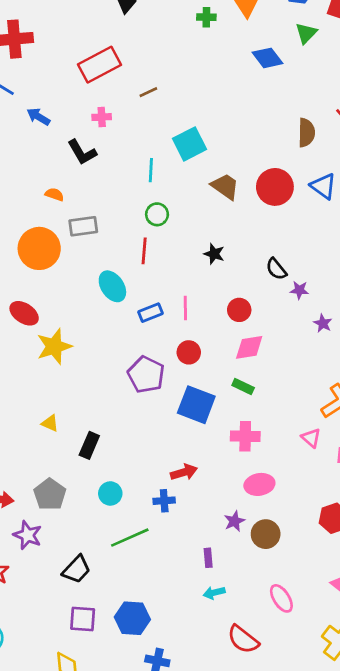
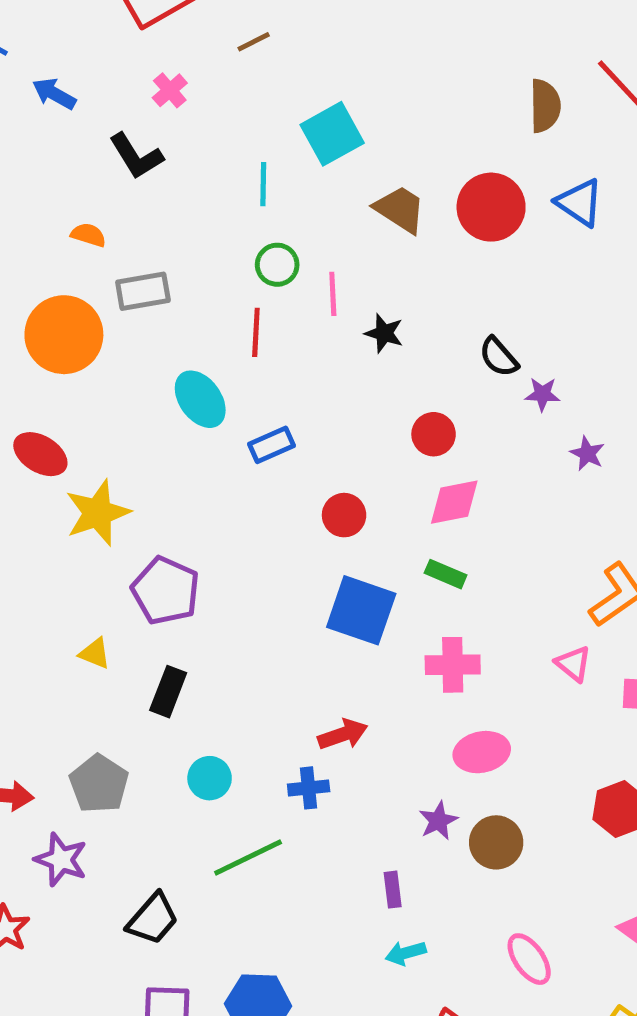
pink cross: (102, 117) -> (170, 90), turned -36
pink line: (185, 308) -> (333, 294), moved
purple pentagon: (146, 375) -> (166, 591), moved

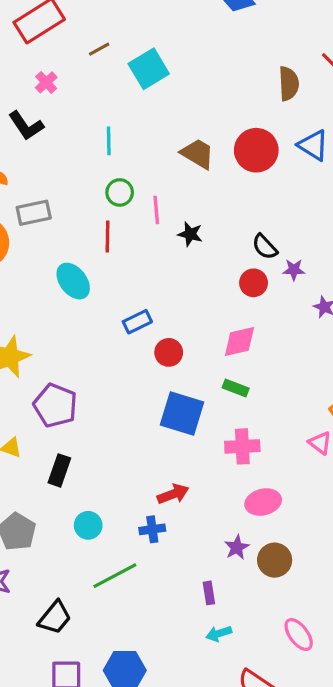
cyan square: (332, 134) -> (149, 69), moved
red circle: (434, 434) -> (254, 283), moved
blue rectangle: (271, 445) -> (137, 322), moved

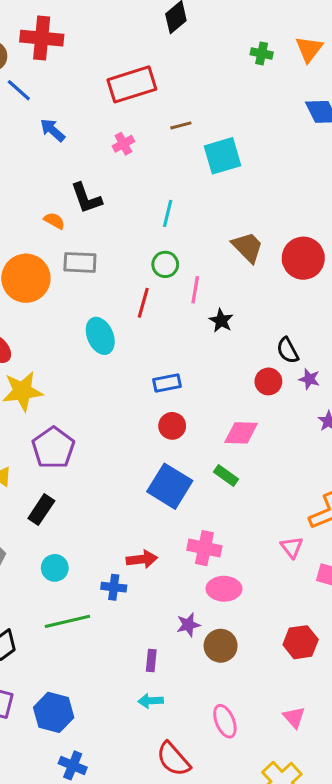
black L-shape: (26, 126) -> (86, 198), moved
blue rectangle: (137, 322) -> (167, 383), moved
pink cross: (242, 446) -> (204, 548), moved

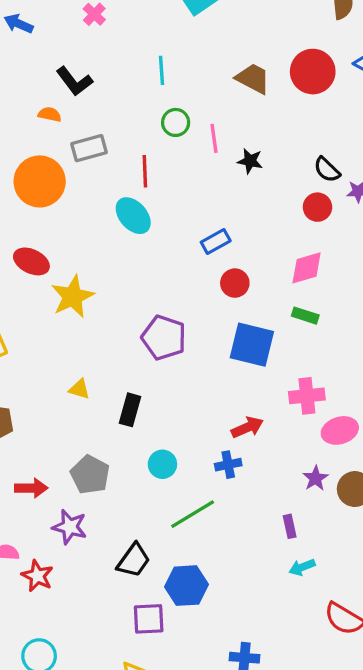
red line: (143, 303) -> (145, 171), moved
purple pentagon: (53, 448) -> (164, 338), moved
blue hexagon: (54, 712) -> (186, 586), moved

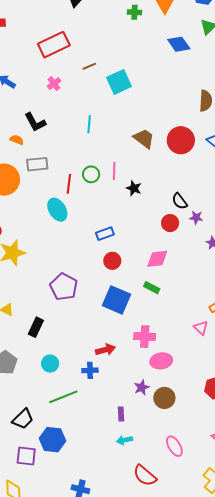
green circle: (176, 122) -> (91, 174), moved

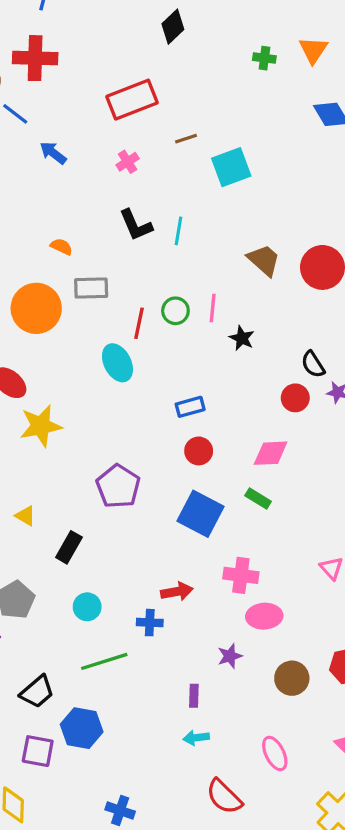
black L-shape: (35, 122) -> (136, 225), moved
brown circle: (164, 398) -> (292, 678), moved

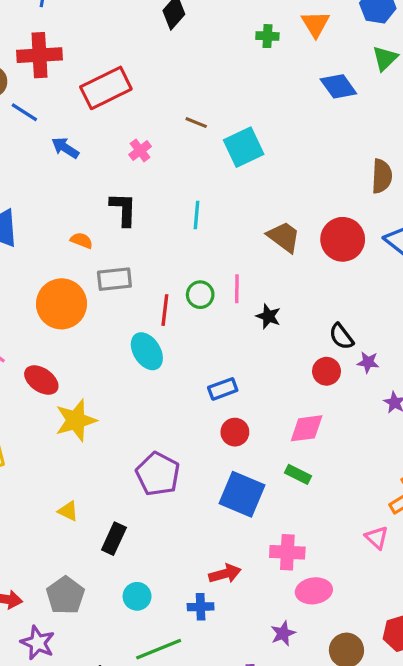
red rectangle: (132, 100) -> (106, 88), moved
brown line: (186, 139) -> (196, 123), turned 45
black L-shape: (136, 225) -> (123, 209), moved, turned -150

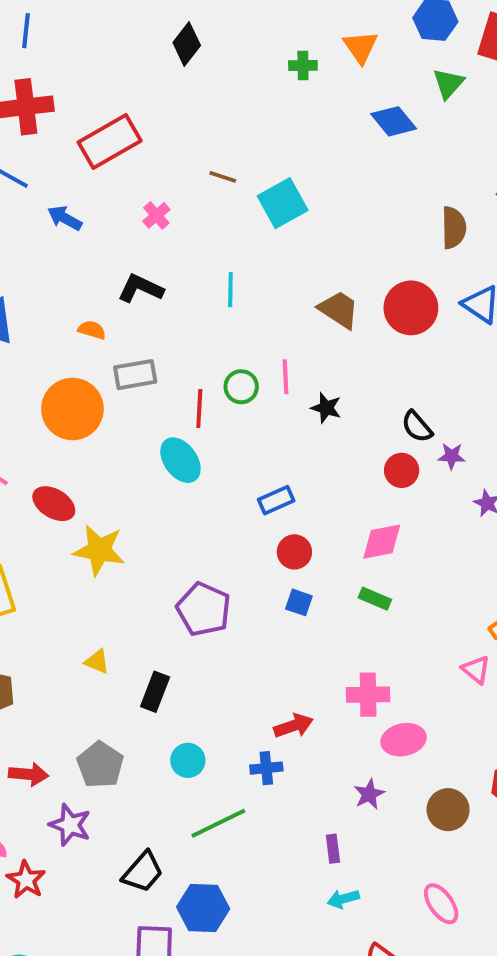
black L-shape: (123, 209) -> (141, 288), turned -63
yellow star: (76, 420) -> (99, 550), turned 30
blue square: (242, 494) -> (299, 602), moved, size x0.5

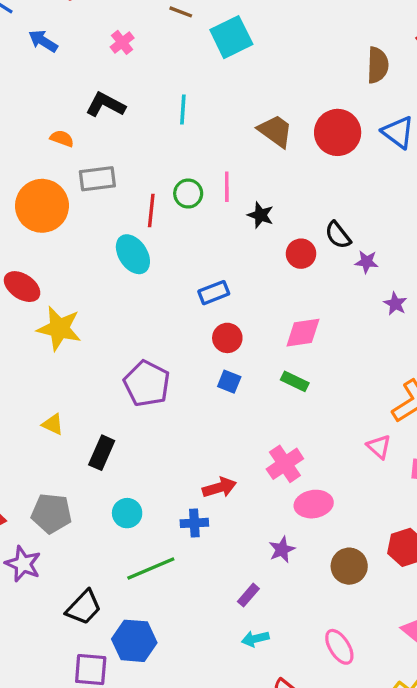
red circle: (402, 470) -> (301, 254), moved
pink cross: (368, 695) -> (285, 464), turned -36
gray pentagon: (100, 765) -> (51, 513), turned -30
purple rectangle: (333, 849) -> (248, 595), turned 45

